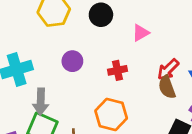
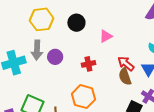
red arrow: (168, 69) -> (126, 64), turned 84
gray arrow: (41, 102) -> (37, 50), moved

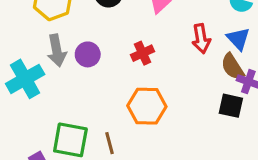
red arrow: (126, 64) -> (201, 39), turned -126
brown semicircle: (125, 77) -> (233, 67), moved

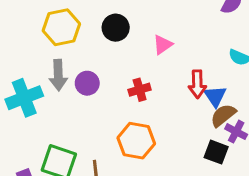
blue triangle: (238, 39) -> (215, 96), moved
brown semicircle: (233, 67) -> (223, 115), turned 76

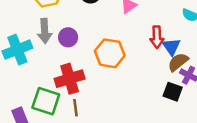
red cross: (140, 90) -> (70, 79), moved, size x1.6
orange hexagon: (136, 141) -> (110, 53), moved

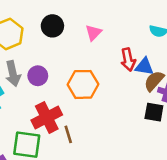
blue triangle: (171, 47) -> (144, 67), turned -36
brown line: (76, 108) -> (68, 134), moved

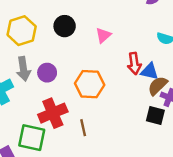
brown line: (68, 134) -> (83, 128), moved

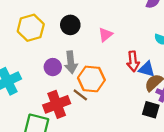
gray arrow: (23, 69) -> (71, 62), moved
brown line: (83, 128) -> (80, 95), moved, turned -42

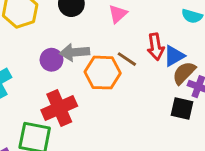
gray arrow: (71, 62) -> (75, 52), turned 95
blue triangle: (147, 69) -> (174, 56), turned -42
brown line: (80, 95) -> (127, 59), moved

